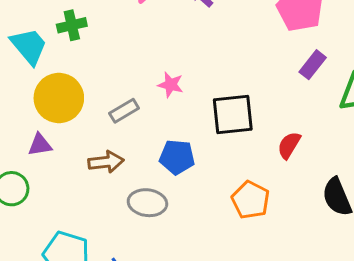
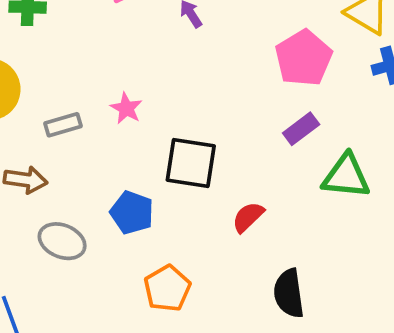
blue pentagon: (177, 157) -> (132, 213), moved
orange pentagon: (250, 200) -> (167, 288), moved

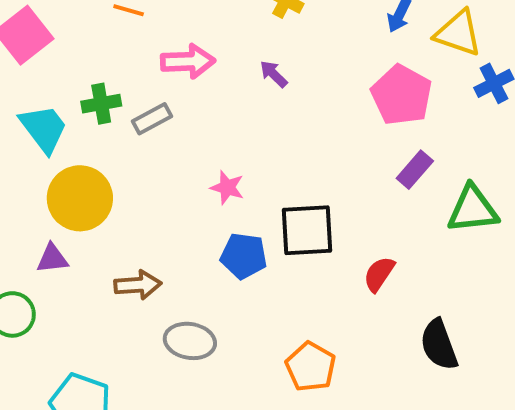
gray rectangle: (63, 125) -> (152, 119), moved
blue pentagon: (132, 213) -> (244, 256), moved

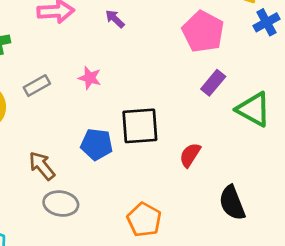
gray rectangle: (152, 119) -> (37, 86), moved
pink star: (227, 188) -> (90, 78), moved
green triangle: (473, 209) -> (254, 109), turned 36
brown arrow: (138, 285) -> (42, 166), moved, turned -124

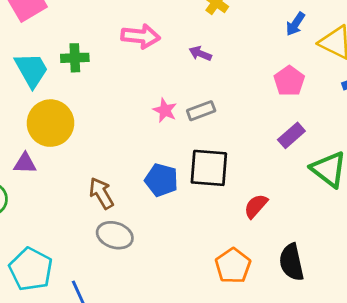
purple arrow: (115, 19) -> (200, 54), turned -30
pink pentagon: (203, 32) -> (289, 81), size x0.7
gray rectangle: (37, 86) -> (201, 111), moved
orange pentagon: (144, 220) -> (233, 266), moved

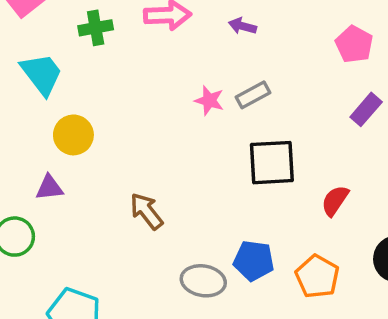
green cross: (75, 58) -> (96, 28), moved
yellow circle: (50, 123) -> (73, 135), size x0.7
blue pentagon: (161, 180) -> (254, 261), moved
gray ellipse: (115, 235) -> (203, 281), moved

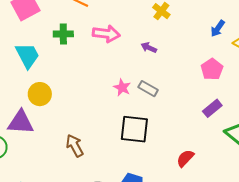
gray rectangle: (253, 95) -> (148, 89), turned 48
black square: (272, 163) -> (134, 129), moved
purple triangle: (49, 188) -> (21, 122), size x1.6

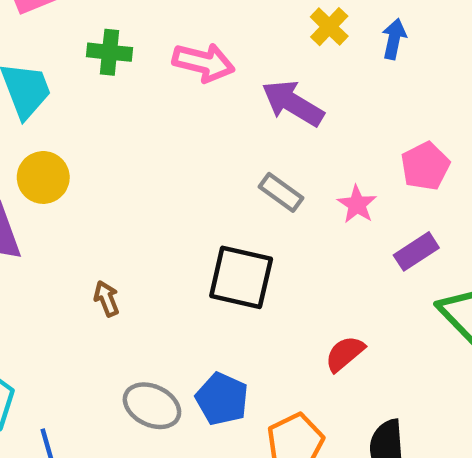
blue arrow: (218, 28) -> (394, 39), moved, turned 150
purple arrow: (149, 48) -> (293, 103), size x1.8
pink star: (122, 87) -> (357, 204), moved
brown arrow: (75, 146) -> (107, 299), size x0.7

